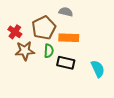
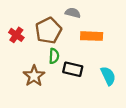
orange rectangle: (69, 38) -> (92, 36), moved
brown star: (25, 51) -> (34, 76), moved, turned -30

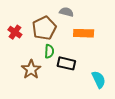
cyan semicircle: (108, 76) -> (99, 80), moved

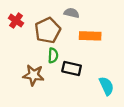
red cross: (15, 32) -> (16, 21), moved
brown star: (31, 69) -> (33, 75), turned -30

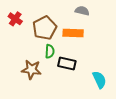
gray semicircle: (72, 13) -> (82, 11), moved
orange rectangle: (90, 36) -> (73, 33), moved

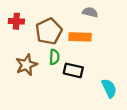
red cross: (15, 19) -> (16, 21), turned -32
brown star: (31, 70) -> (26, 65), moved, turned -30

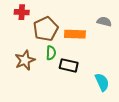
gray semicircle: (90, 12) -> (104, 22), moved
red cross: (16, 21) -> (22, 12), moved

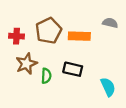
red cross: (22, 12) -> (16, 36), moved
green semicircle: (51, 53) -> (46, 76), moved

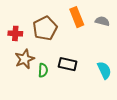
orange rectangle: (79, 36) -> (77, 17), moved, turned 66
cyan semicircle: (108, 87) -> (104, 70), moved

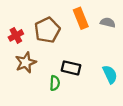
red cross: (15, 33) -> (16, 35), turned -32
green semicircle: (43, 70) -> (55, 83), moved

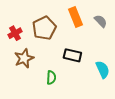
gray semicircle: (108, 23) -> (101, 21), turned 32
black rectangle: (71, 68) -> (72, 55), moved

